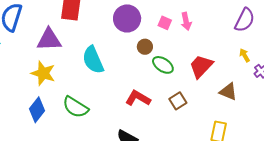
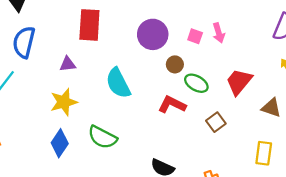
purple triangle: (49, 40) -> (68, 64), size x0.6
yellow star: (43, 73) -> (64, 102), turned -30
red L-shape: (138, 98) -> (172, 105), moved

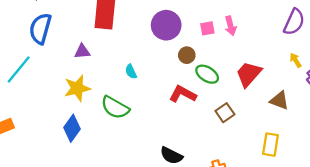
pink square: (195, 36) -> (207, 28), turned -32
cyan semicircle: (118, 83) -> (131, 72), size x0.5
green semicircle: (102, 137) -> (115, 107), moved

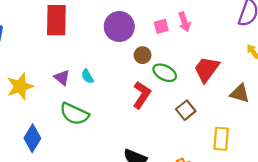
purple triangle: (82, 51) -> (62, 77), moved, turned 49
yellow star: (77, 88) -> (20, 86), moved
red L-shape: (183, 94) -> (142, 95), turned 100
yellow rectangle: (270, 145) -> (221, 139), moved

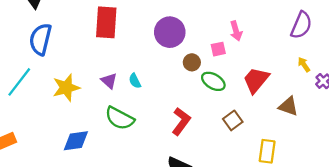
pink square: (161, 26) -> (218, 49), moved
red L-shape: (142, 95) -> (181, 121), moved
blue diamond: (32, 138) -> (76, 141), turned 48

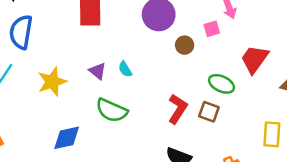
green ellipse: (213, 81) -> (221, 84), moved
brown square: (233, 120) -> (209, 112), moved, turned -30

